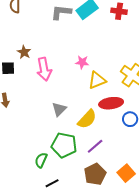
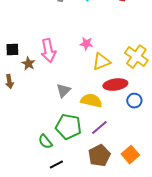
brown star: (24, 52) -> (28, 64), moved
yellow semicircle: (87, 119) -> (91, 101), turned -120
green semicircle: (41, 160) -> (45, 142), turned -63

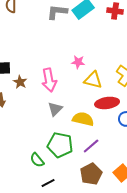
pink arrow: (48, 51) -> (49, 80), moved
yellow triangle: (101, 62) -> (93, 80), turned 36

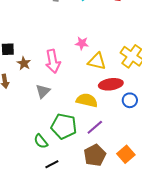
gray triangle: (55, 109) -> (43, 91), moved

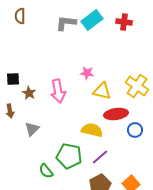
gray triangle: (43, 91) -> (32, 129), moved

